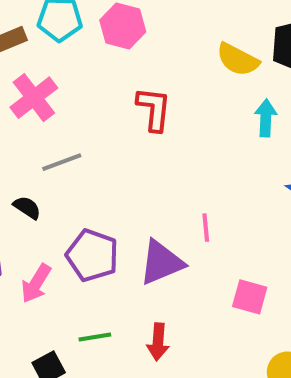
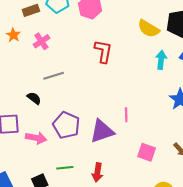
pink cross: (34, 98) -> (41, 41), size x0.7
pink arrow: (36, 283) -> (36, 138), turned -114

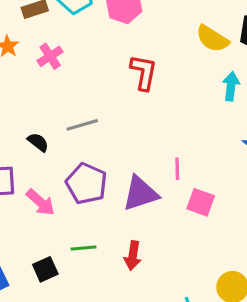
gray line: (54, 76) -> (82, 125), moved
pink arrow: (36, 138) -> (40, 202), turned 30
pink square: (147, 152) -> (201, 202), moved

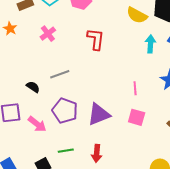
pink cross: (50, 56) -> (48, 34), moved
pink line: (177, 169) -> (135, 88), moved

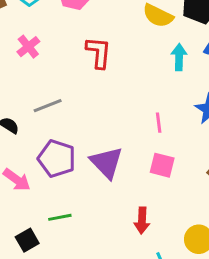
purple triangle: (99, 114) -> (107, 163), turned -50
red arrow: (97, 153) -> (142, 220), moved

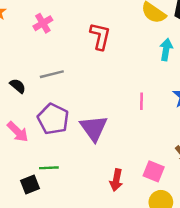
pink square: (162, 165) -> (154, 171), moved
black square: (27, 240) -> (30, 185), moved

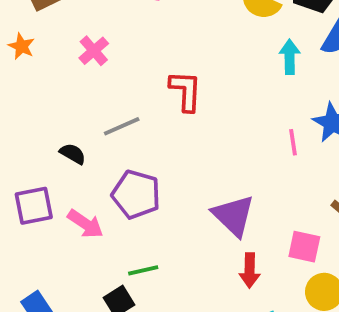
red L-shape: (100, 36) -> (186, 91), moved
pink line: (141, 101) -> (293, 142), moved
purple triangle: (94, 128) -> (233, 216), moved

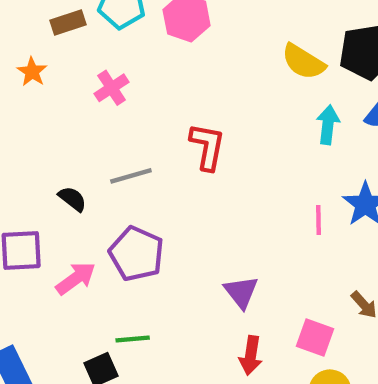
purple triangle: (233, 216) -> (241, 292), size x0.7
pink arrow: (85, 224) -> (76, 279), turned -78

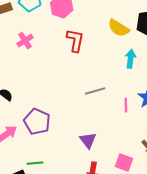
red L-shape: (207, 147) -> (75, 40), moved
gray line: (131, 176) -> (95, 91), moved

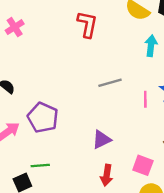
pink cross: (25, 41) -> (15, 27), moved
purple triangle: (88, 140) -> (102, 140), turned 42

